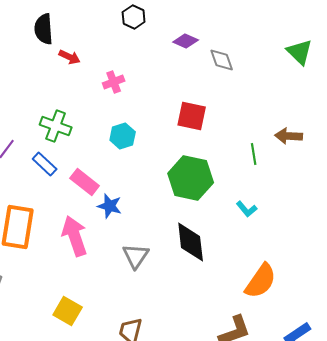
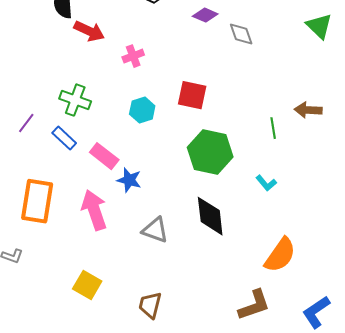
red arrow: (70, 57) -> (89, 31), size x1.4
red square: (192, 116) -> (192, 95), moved
gray triangle: (136, 256) -> (155, 230), turned -44

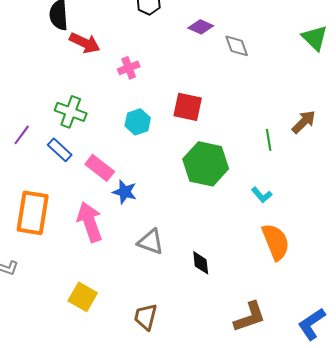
brown arrow: (308, 110) -> (304, 122), turned 132
black diamond: (210, 216) -> (201, 263), moved, size x0.6
orange semicircle: (280, 255) -> (276, 242), moved, turned -57

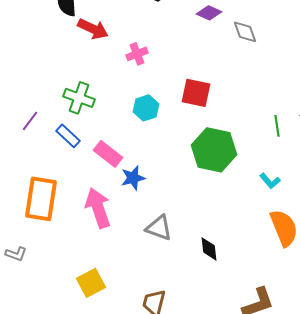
blue star: (125, 192) -> (133, 178), turned -30
yellow square: (83, 297) -> (91, 283), turned 32

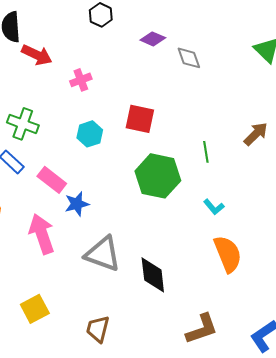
green line: (277, 126) -> (206, 152), moved
gray triangle: (159, 228) -> (103, 254), size x1.4
black diamond: (209, 249) -> (153, 275), size x1.5

